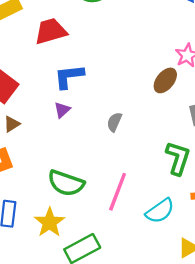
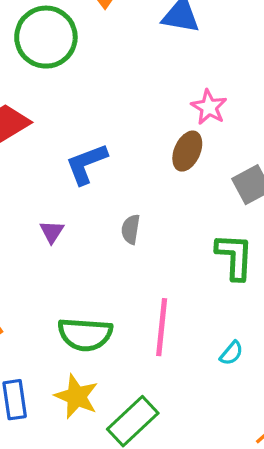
blue L-shape: (69, 76) -> (86, 164), moved
cyan semicircle: (160, 211) -> (231, 353), moved, size x0.6

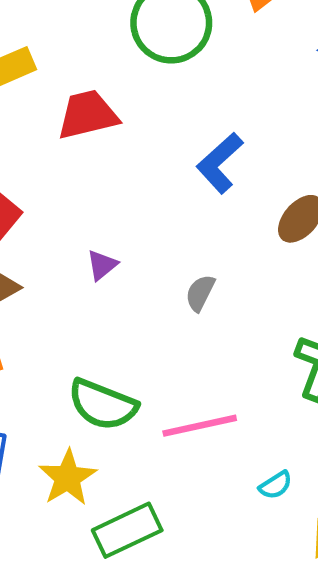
blue L-shape: (86, 164) -> (220, 163), moved, turned -39
pink line: (162, 327) -> (200, 426), turned 54

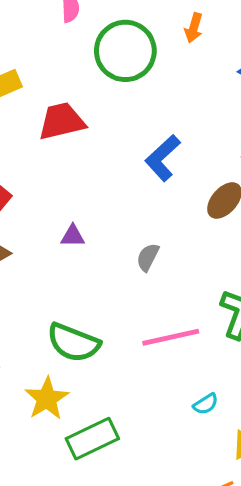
purple triangle: (102, 265) -> (73, 236), turned 40
pink line: (200, 426) -> (171, 337), moved

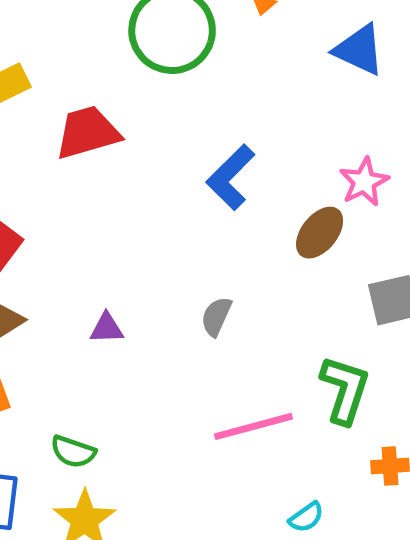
purple triangle: (73, 236) -> (107, 328), moved
green semicircle: (73, 343) -> (73, 452), moved, size x0.6

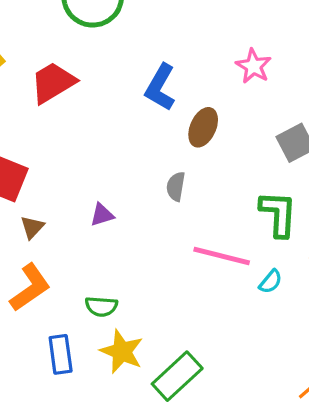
brown ellipse: (320, 233) -> (203, 127), moved
pink line: (253, 426) -> (222, 256), turned 44
cyan semicircle: (306, 517) -> (271, 282), moved

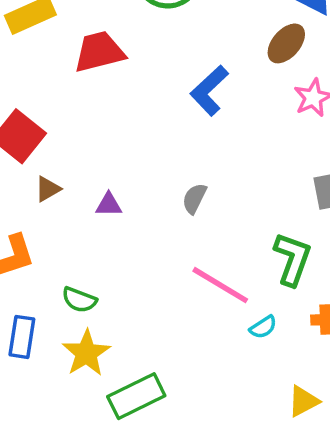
brown ellipse: (203, 127) -> (286, 43), moved
brown triangle: (32, 227) -> (48, 189), moved

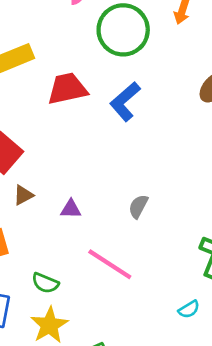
blue L-shape: (209, 91) -> (125, 101), moved
pink line: (220, 285) -> (110, 264), moved

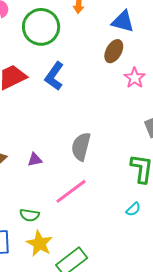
gray semicircle: (138, 206) -> (81, 147), size x1.6
pink line: (110, 264) -> (71, 191), turned -56

